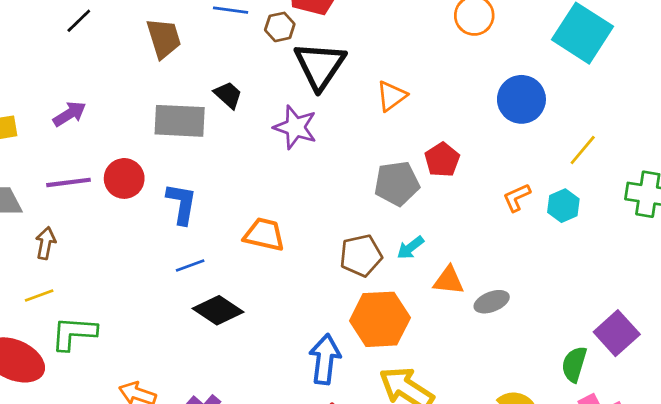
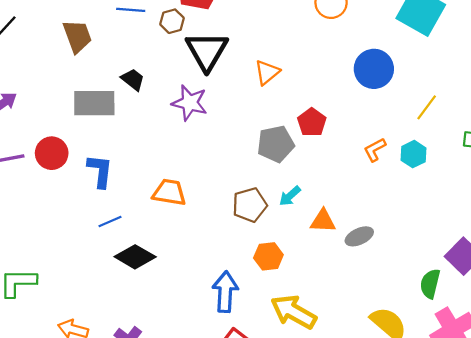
orange hexagon: (380, 319) -> (268, 256), size x0.6

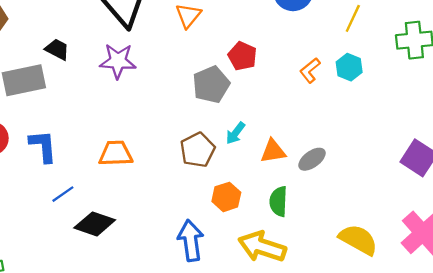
green semicircle: (430, 284) -> (278, 201), moved

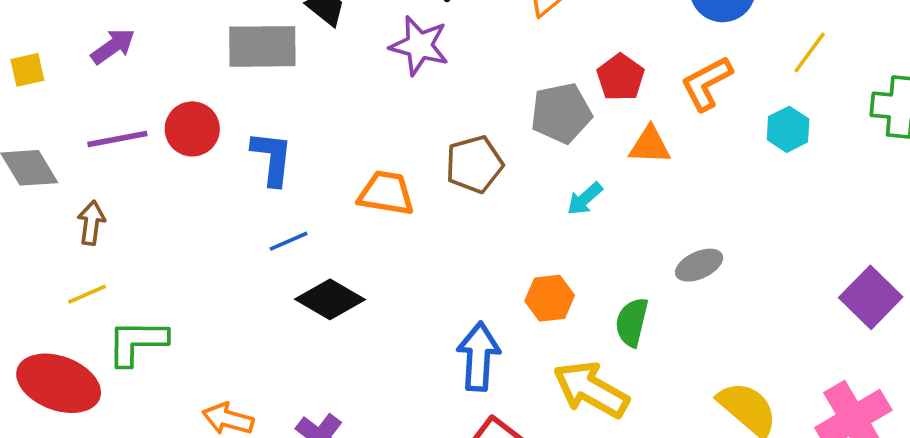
orange L-shape: (310, 70) -> (707, 83), moved, size x1.4
brown pentagon: (198, 150) -> (474, 164), moved
orange triangle: (273, 151) -> (650, 145), moved

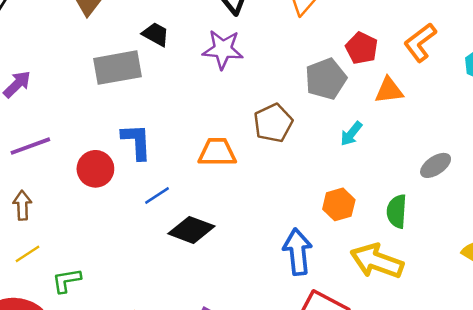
red circle: (192, 129) -> (95, 169), moved
green L-shape: (137, 342) -> (66, 280), size x0.7

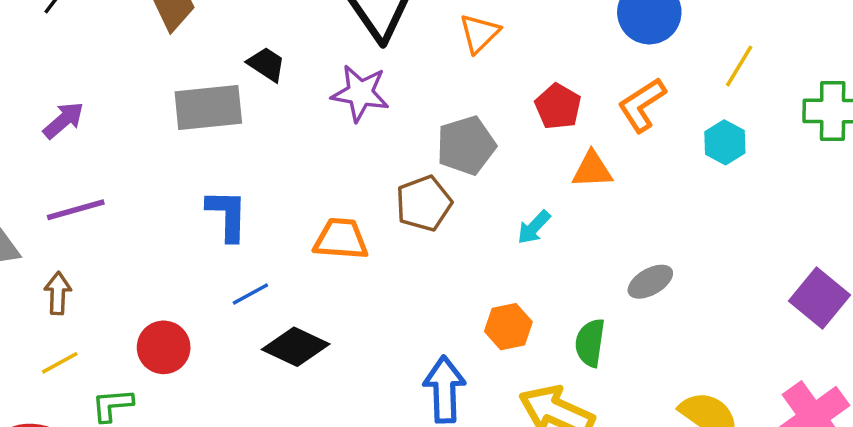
gray pentagon: (326, 79) -> (466, 145), moved
red circle: (95, 169) -> (164, 347), moved

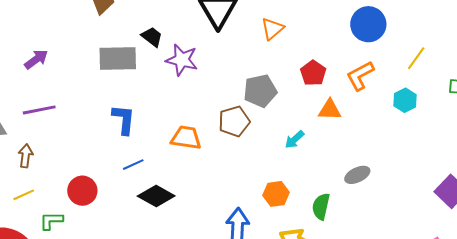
purple star: (360, 93) -> (182, 60), moved

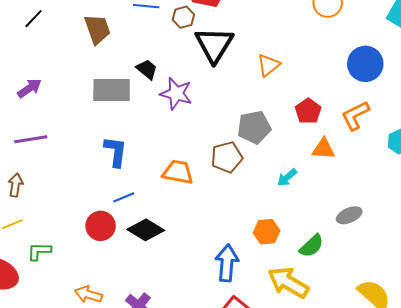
red circle: (82, 191) -> (101, 226), moved
green semicircle: (321, 206) -> (312, 246), turned -148

